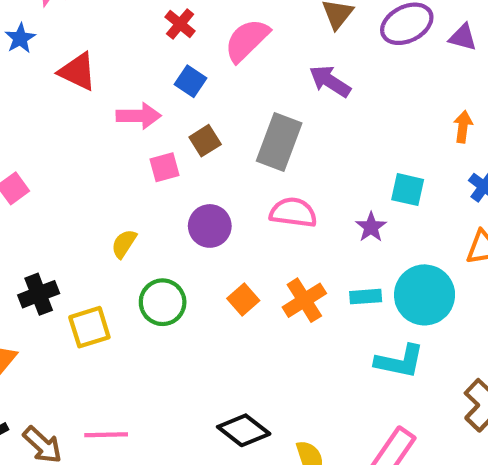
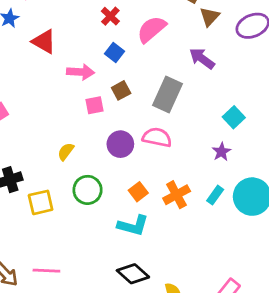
cyan square: (408, 190) -> (234, 117), moved, turned 30
pink semicircle: (293, 212) -> (157, 137), moved
cyan rectangle: (366, 297) -> (215, 195), turned -54
cyan L-shape: (400, 361) -> (133, 226), moved

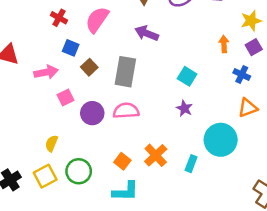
brown square: (121, 90) -> (89, 67), moved
purple circle: (120, 144) -> (92, 113), moved
cyan rectangle: (215, 195) -> (191, 164), moved
yellow square: (41, 202) -> (45, 176), moved

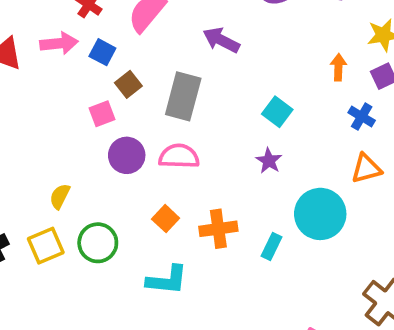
pink arrow: (46, 72) -> (59, 43), moved
pink square: (66, 97) -> (102, 114), moved
orange cross: (156, 155) -> (218, 229), turned 30
orange square: (122, 161) -> (166, 219), moved

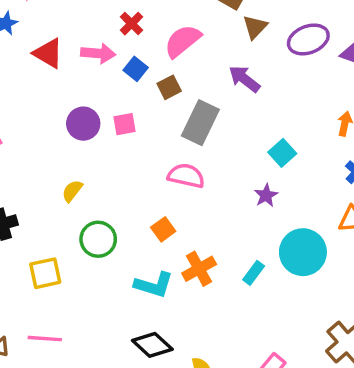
brown square: (128, 84) -> (169, 87), moved
purple circle: (127, 155) -> (83, 124), moved
orange cross: (218, 229) -> (199, 269), moved, turned -32
yellow square: (46, 246) -> (45, 273), moved

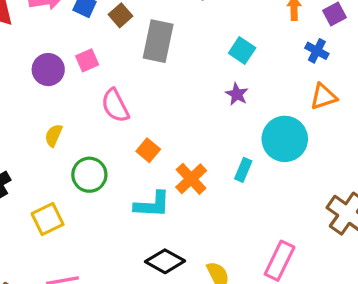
pink semicircle: (186, 176) -> (115, 106), moved, turned -116

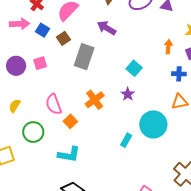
blue cross: (317, 51) -> (179, 74), turned -32
pink semicircle: (115, 106) -> (54, 104), moved
orange cross: (191, 179) -> (95, 100), moved

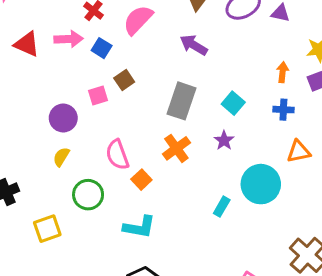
brown square: (63, 38) -> (124, 80), moved
gray rectangle: (84, 57) -> (181, 101), moved
purple circle: (16, 66) -> (63, 118), moved
blue cross: (179, 74) -> (283, 110), moved

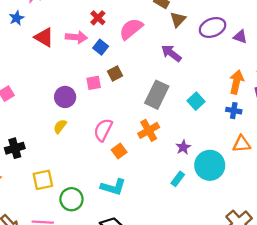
orange arrow: (283, 72) -> (236, 82), size x1.5
purple star: (224, 140) -> (183, 147), moved
pink semicircle: (117, 155) -> (103, 130), turned 40
green circle: (88, 195) -> (71, 199), moved

